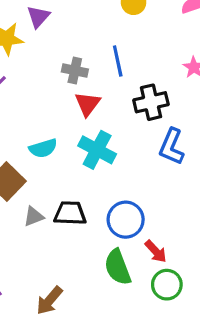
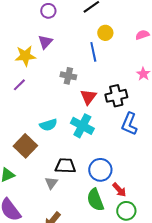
blue line: (118, 61) -> (93, 52), moved
red triangle: (88, 104) -> (88, 97), moved
gray triangle: (34, 216) -> (51, 183), moved, turned -32

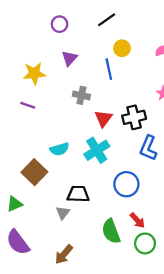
purple triangle: (45, 42) -> (69, 58), moved
purple line: (19, 85) -> (28, 105), turned 64
cyan cross: (82, 126) -> (97, 150), turned 30
blue circle: (100, 170) -> (126, 184), moved

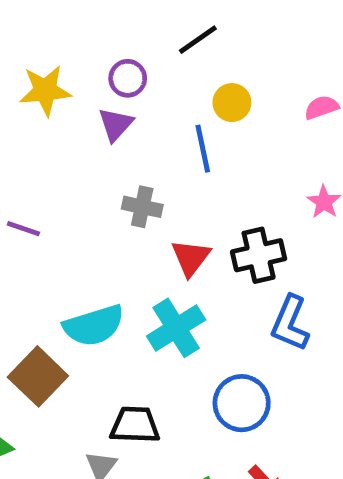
purple circle: (59, 24) -> (128, 78), moved
yellow star: (34, 73) -> (45, 90), moved
cyan semicircle: (59, 149) -> (94, 326), size x1.4

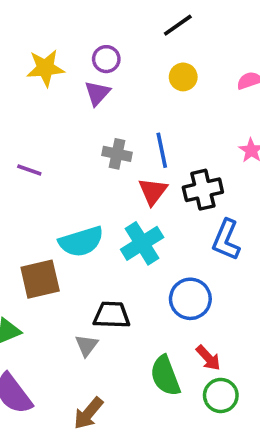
black line: (198, 40) -> (178, 25), moved
blue line: (203, 149) -> (162, 150), moved
brown square: (38, 376) -> (40, 279), turned 33

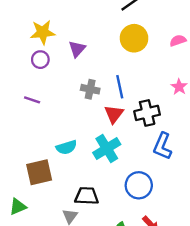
purple circle: (106, 59) -> (40, 60), moved
yellow circle: (183, 77) -> (134, 38), size x1.5
cyan semicircle: (81, 242) -> (66, 147), size x0.7

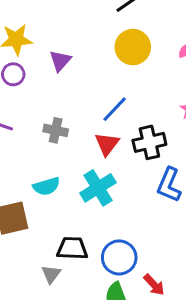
blue line: (120, 87) -> (115, 109), turned 55
gray cross: (90, 89) -> (56, 130), moved
blue circle: (139, 185) -> (119, 257), moved

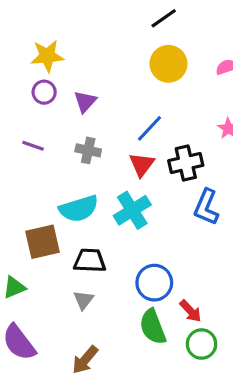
purple triangle: (60, 61) -> (85, 102), moved
cyan semicircle: (47, 186) -> (79, 209), size x1.4
black trapezoid: (72, 248) -> (90, 261), moved

